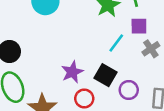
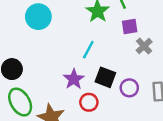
cyan line: (116, 43) -> (88, 50), moved

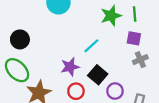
green ellipse: (20, 102) -> (17, 70), turned -35

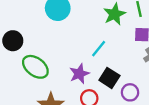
black circle: (20, 39) -> (13, 41), moved
green ellipse: (17, 70) -> (35, 67), moved

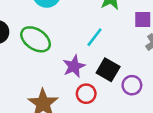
green ellipse: (35, 67) -> (36, 39), moved

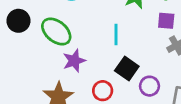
cyan line: (95, 37) -> (116, 34), turned -42
purple star: (74, 66) -> (74, 61), moved

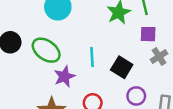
cyan line: (116, 34) -> (92, 57), moved
black square: (127, 68) -> (122, 67), moved

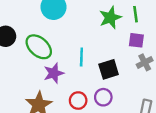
black square: (122, 67) -> (109, 69), turned 36
purple circle: (136, 96) -> (103, 97), moved

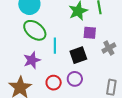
purple square: (136, 40) -> (90, 33), moved
green ellipse: (39, 47) -> (35, 30), moved

